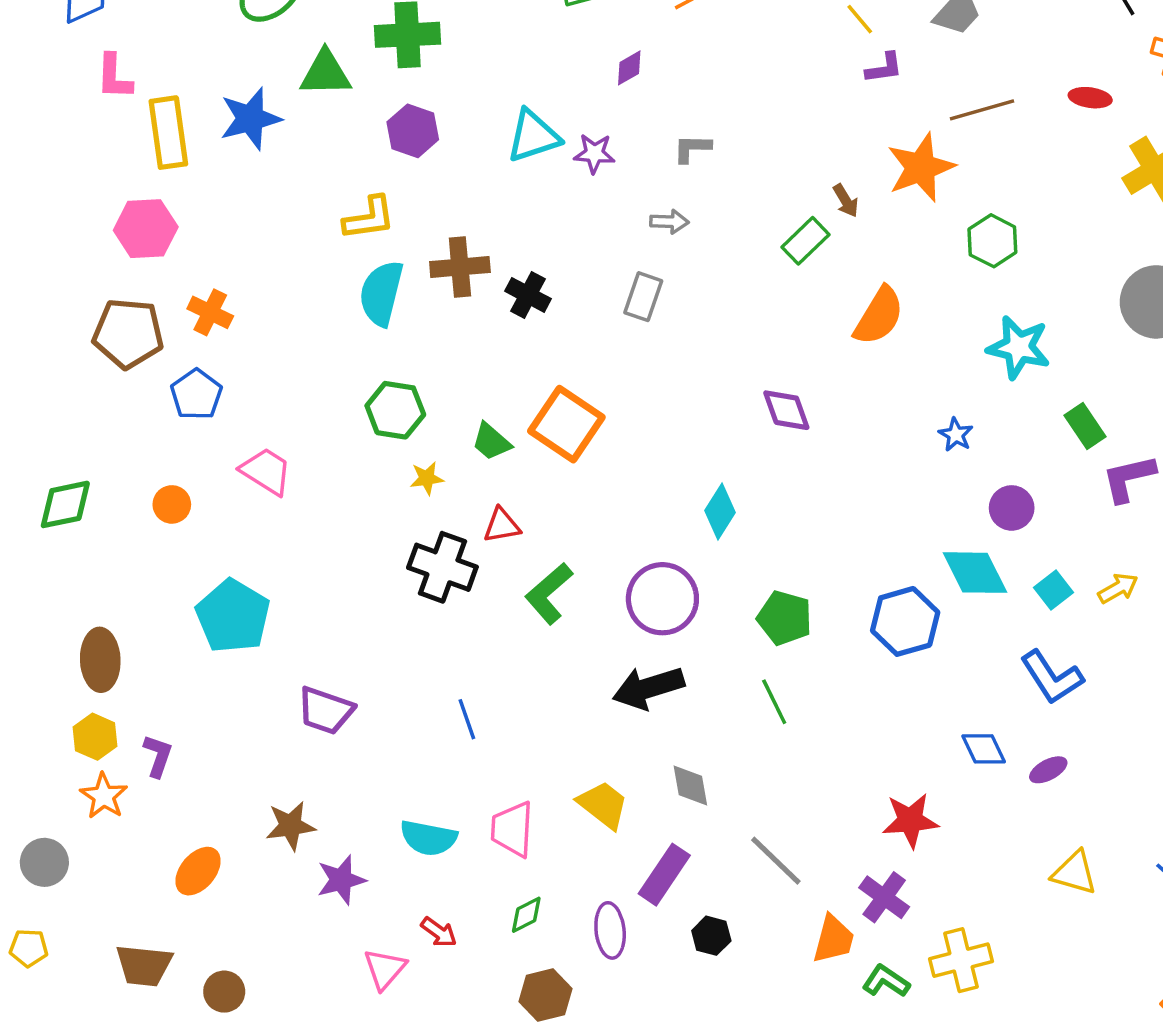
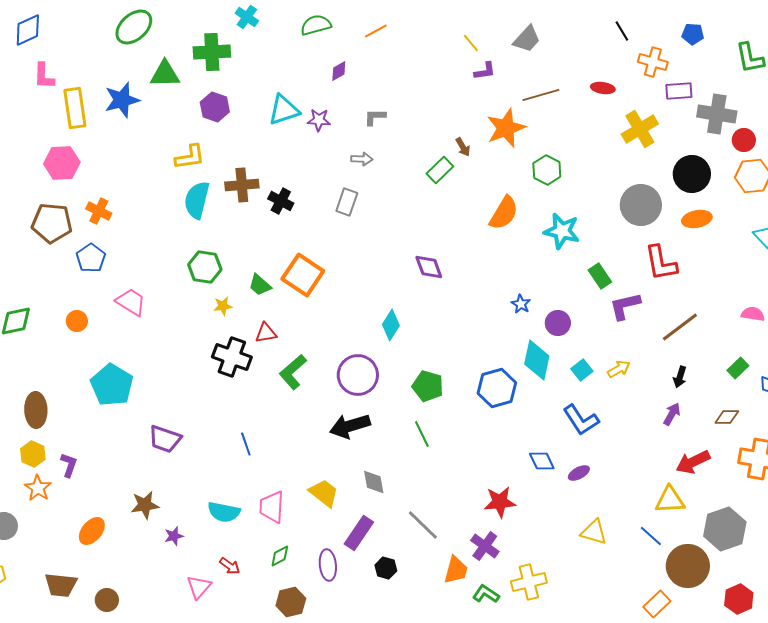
orange semicircle: (879, 316) -> (504, 213), moved
blue star: (956, 435) -> (521, 304), moved
cyan diamond: (975, 573) -> (537, 360), turned 39
purple star: (341, 880) -> (174, 536), size x0.7

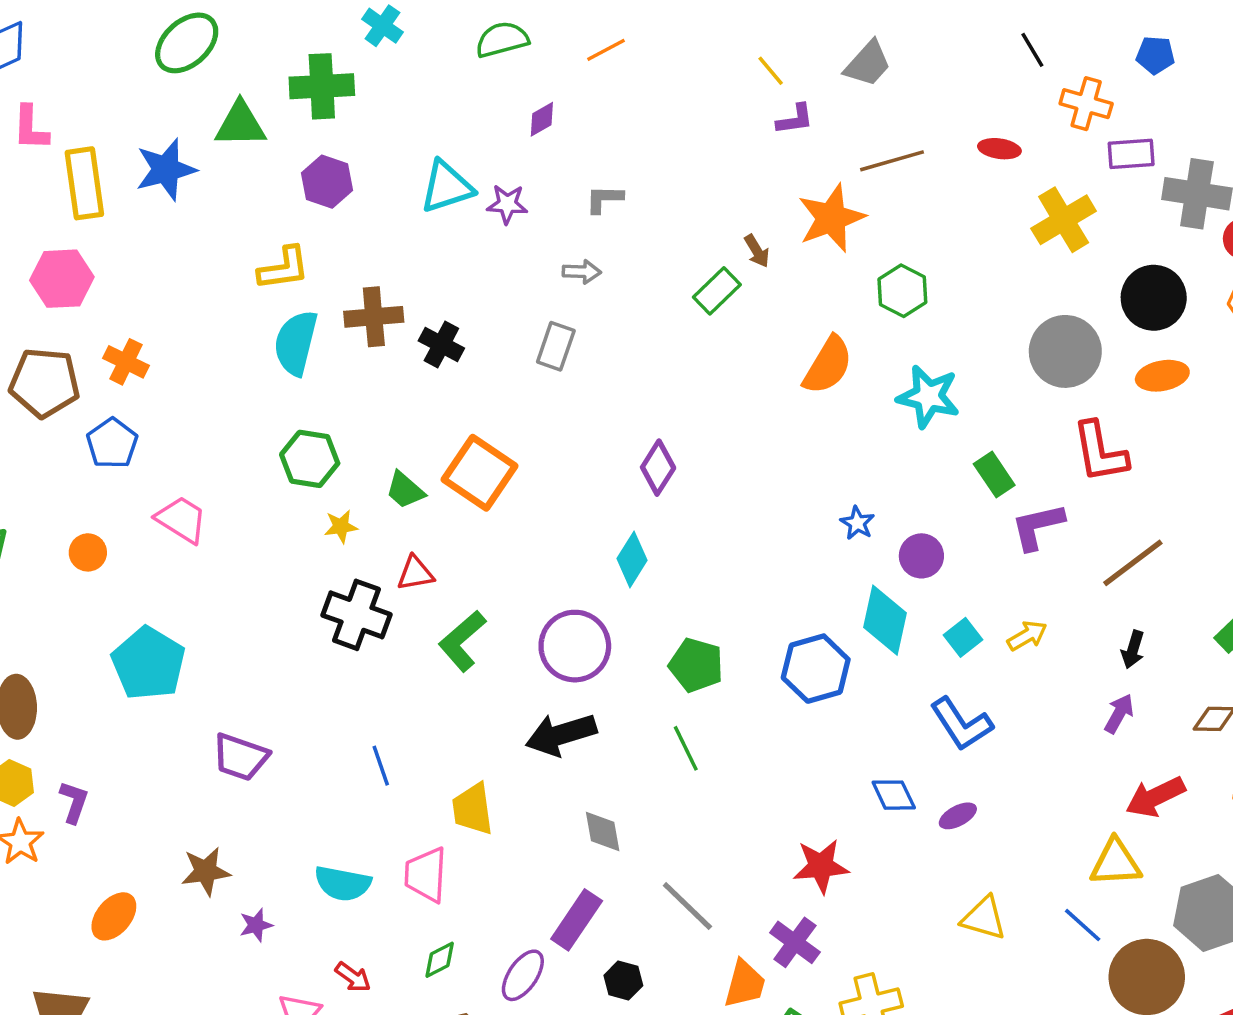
purple diamond: (429, 267) -> (658, 468), moved, turned 52
yellow trapezoid: (324, 493) -> (473, 809), moved, turned -136
purple ellipse: (328, 565) -> (523, 975), turned 40

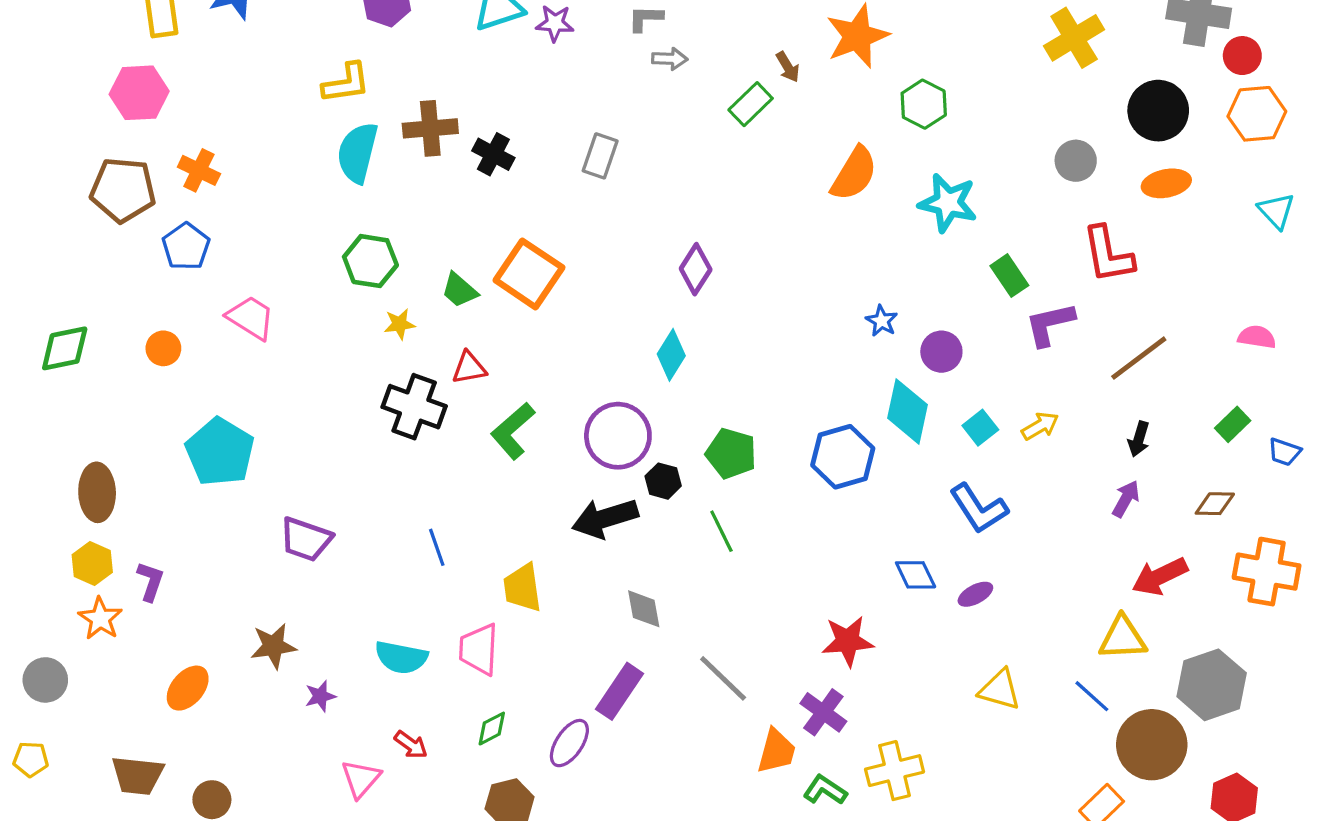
gray arrow: (582, 272) -> (670, 59), moved
gray circle: (1065, 351) -> (1076, 161), size x0.6
black hexagon: (623, 981) -> (663, 481), moved

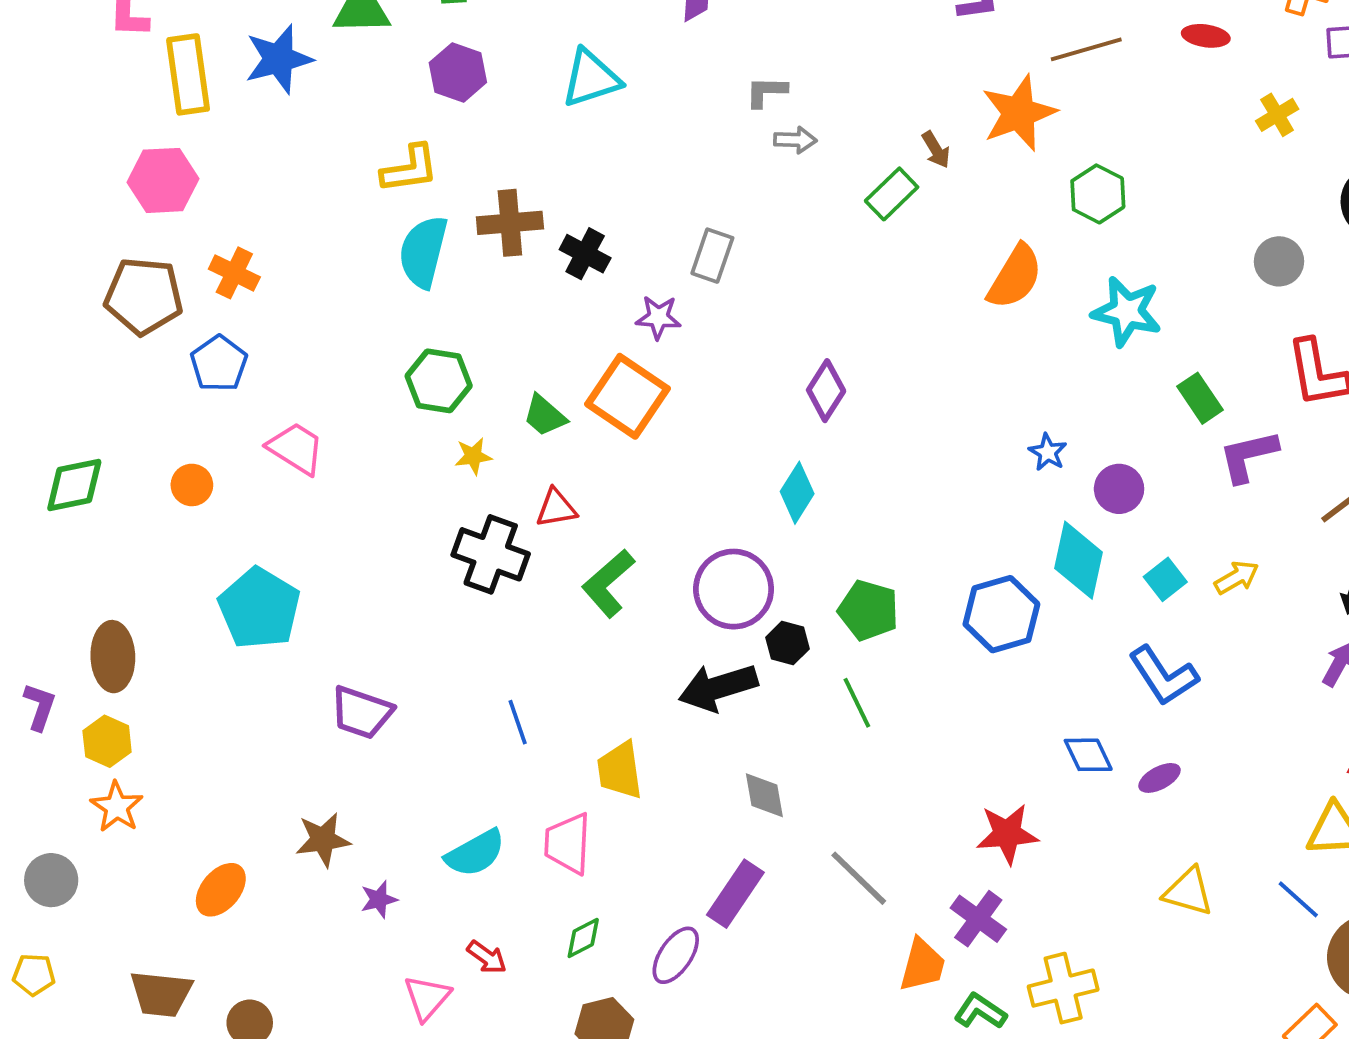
purple star: (555, 23) -> (658, 317), moved
yellow cross: (1074, 38) -> (1277, 115), size x0.6
purple L-shape: (150, 581) -> (40, 707), moved
cyan semicircle: (401, 657) -> (475, 853), turned -40

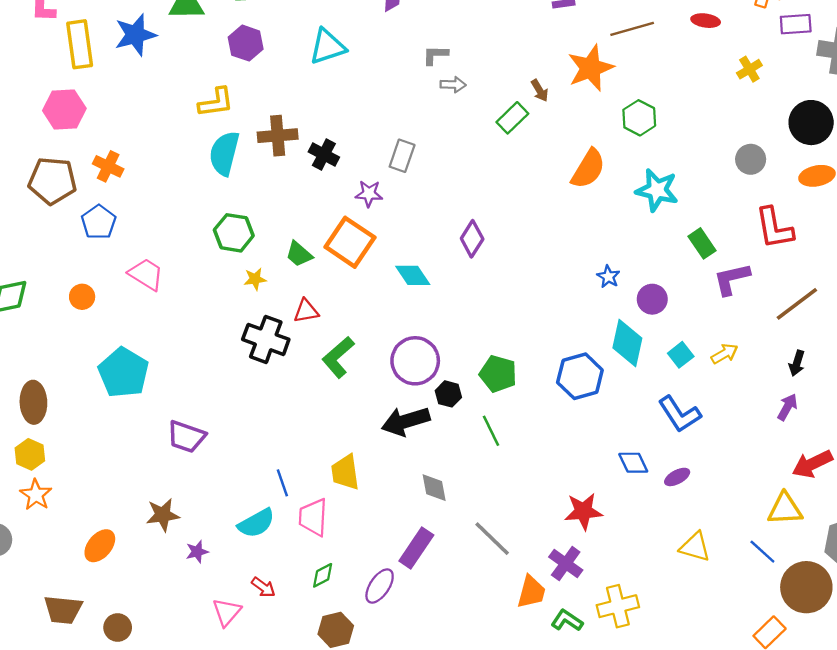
cyan diamond: (797, 493) -> (413, 275), moved, turned -66
blue line: (518, 722) -> (282, 483), moved

